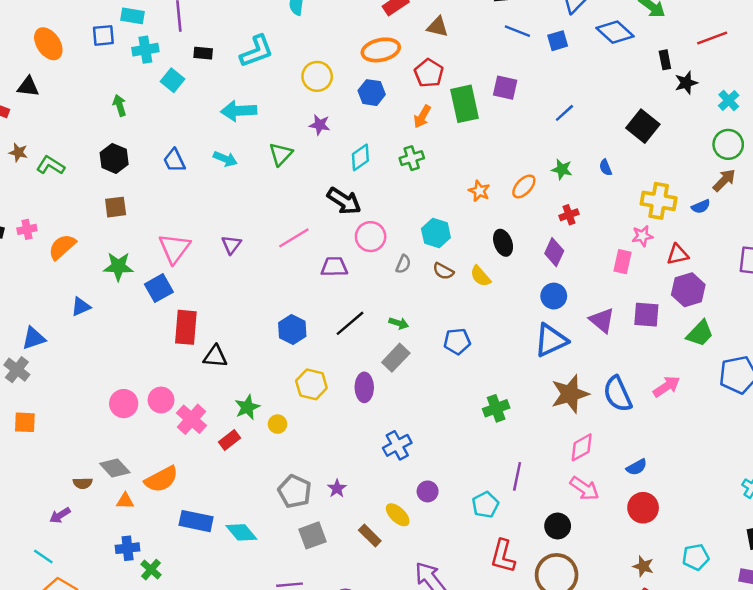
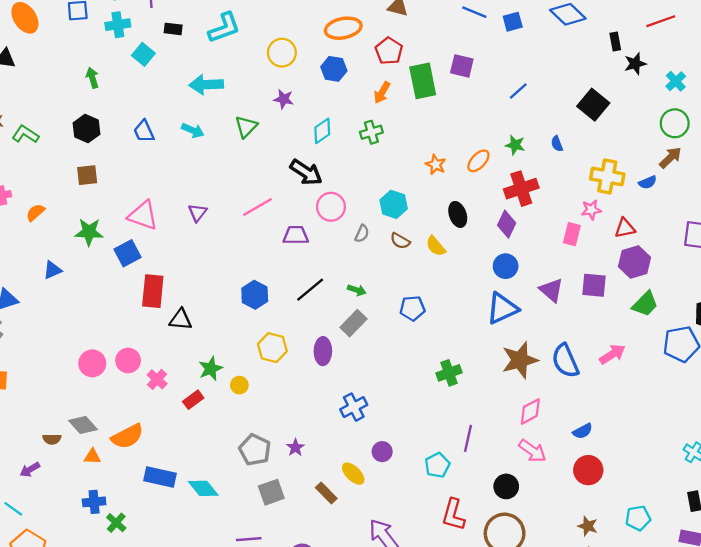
red cross: (569, 215) -> (521, 189), size x1.8
orange semicircle: (62, 247) -> (35, 212), size x0.7
pink triangle: (174, 248) -> (143, 215), turned -48
pink cross: (192, 419) -> (157, 379), size x0.7

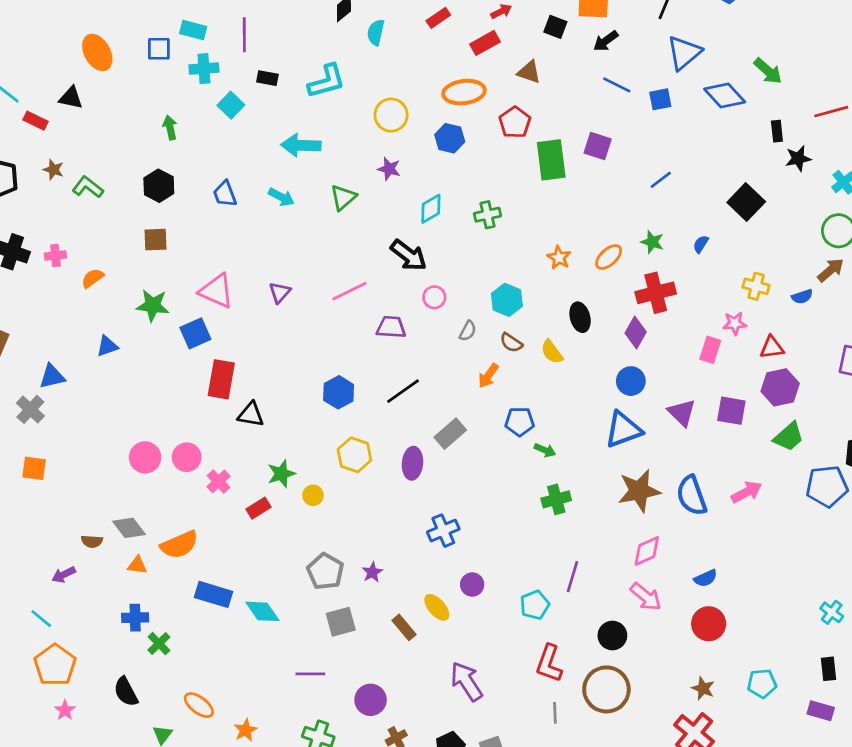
orange arrow: (382, 93) -> (488, 376), moved
blue semicircle: (557, 144) -> (701, 244), turned 49
yellow cross: (607, 176) -> (756, 286), size x0.7
pink circle: (331, 207) -> (434, 297), size x0.7
green arrow: (357, 290) -> (545, 450), moved

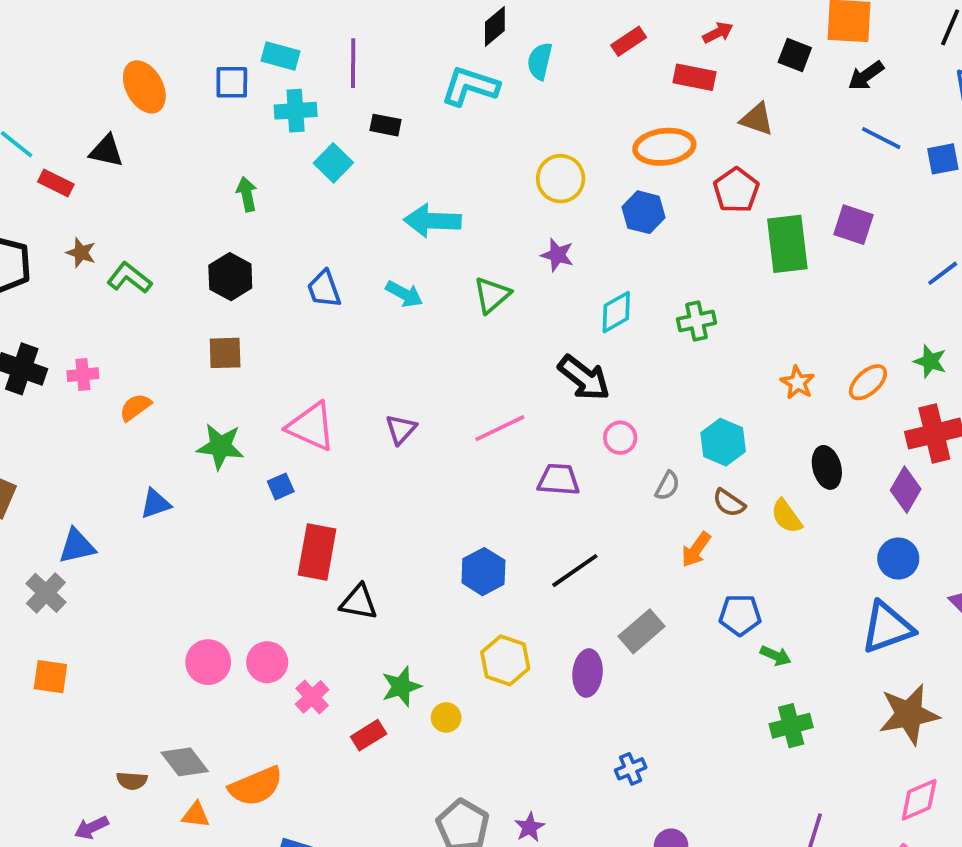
red rectangle: (485, 43) -> (695, 77), turned 40
cyan L-shape: (327, 81) -> (470, 86), moved, turned -147
blue square: (195, 333) -> (281, 486), size x0.6
blue cross: (443, 531) -> (631, 769), size x0.7

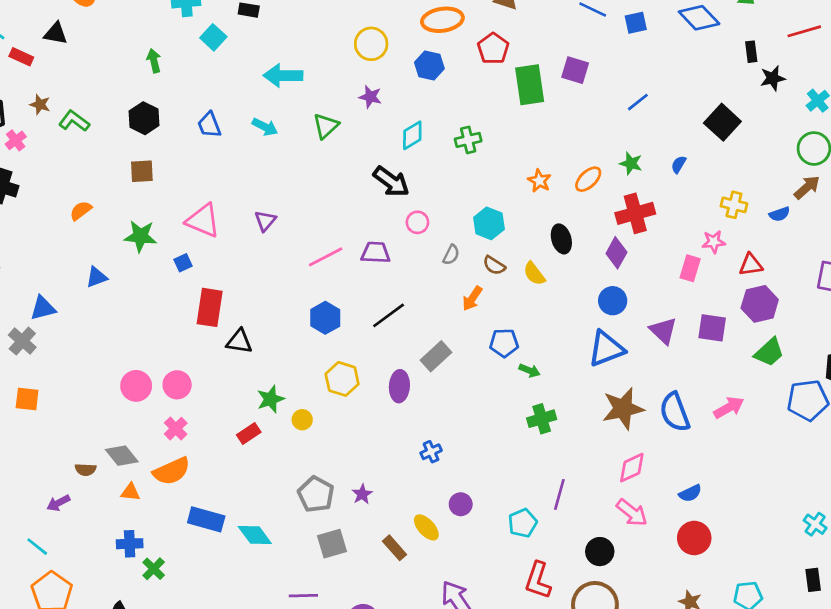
pink cross: (83, 375) -> (16, 140), moved, turned -30
pink line: (500, 428) -> (326, 257), moved
pink cross: (312, 697) -> (176, 429), moved

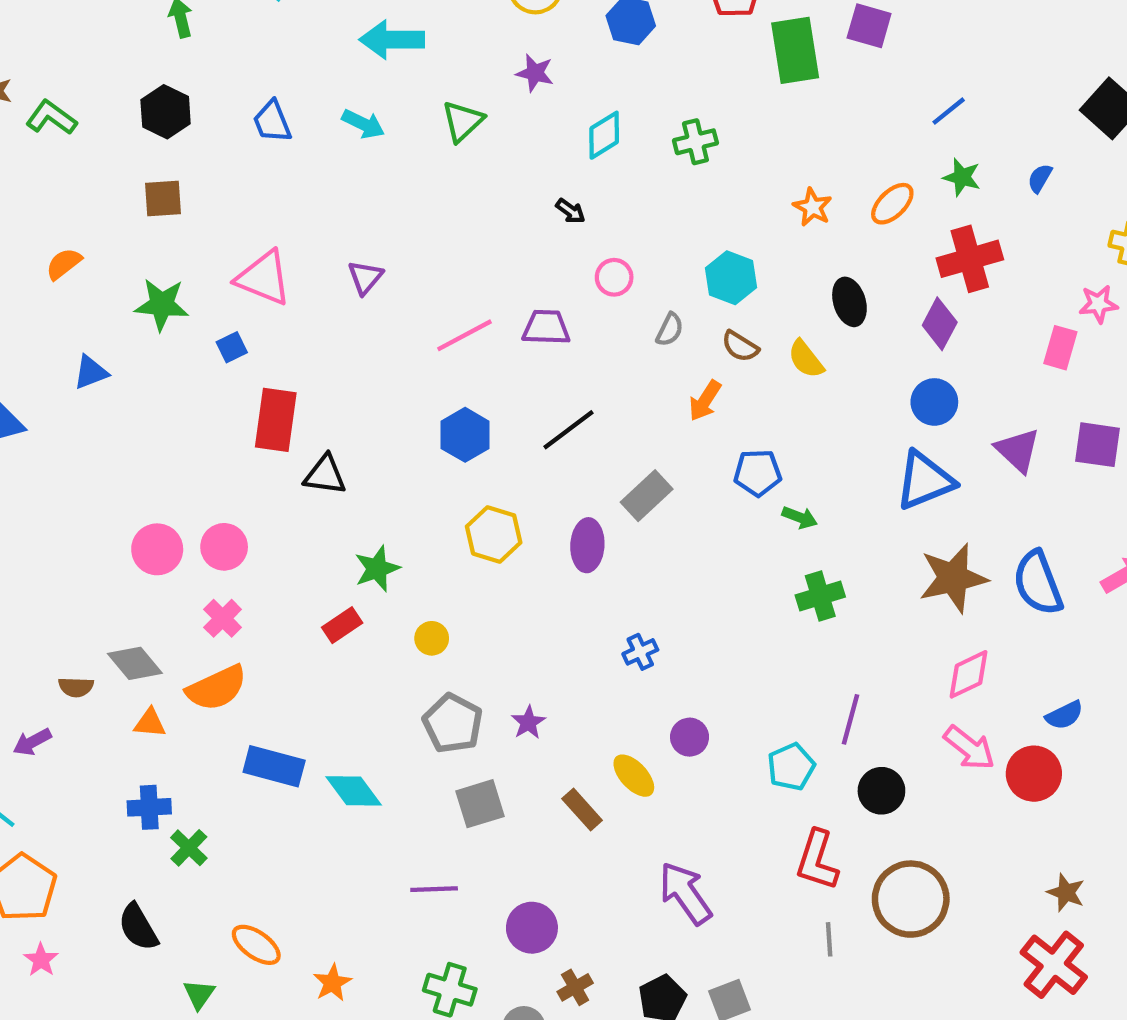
blue line: (638, 102) -> (949, 111), moved
black arrow: (391, 182) -> (571, 211), size x0.5
yellow circle: (302, 420) -> (432, 638), moved
red circle: (694, 538) -> (1034, 774), moved
black circle: (600, 552) -> (881, 791), moved

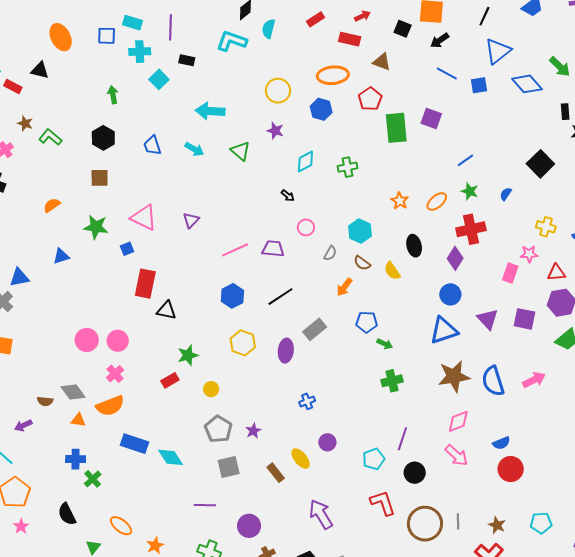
green triangle: (463, 121) -> (240, 151), turned -40
red circle: (1034, 774) -> (511, 469), moved
red L-shape: (817, 860) -> (383, 503), turned 140
gray line: (829, 939) -> (458, 521), moved

